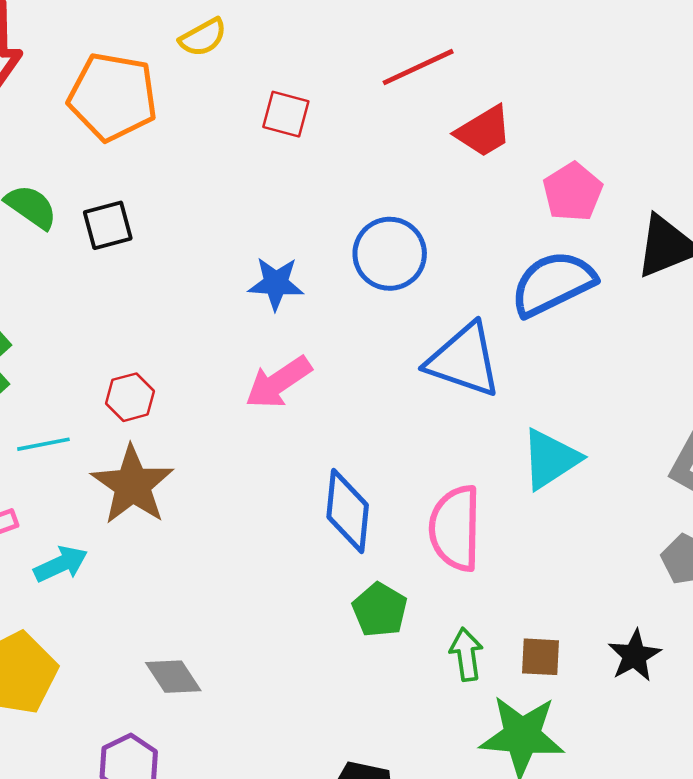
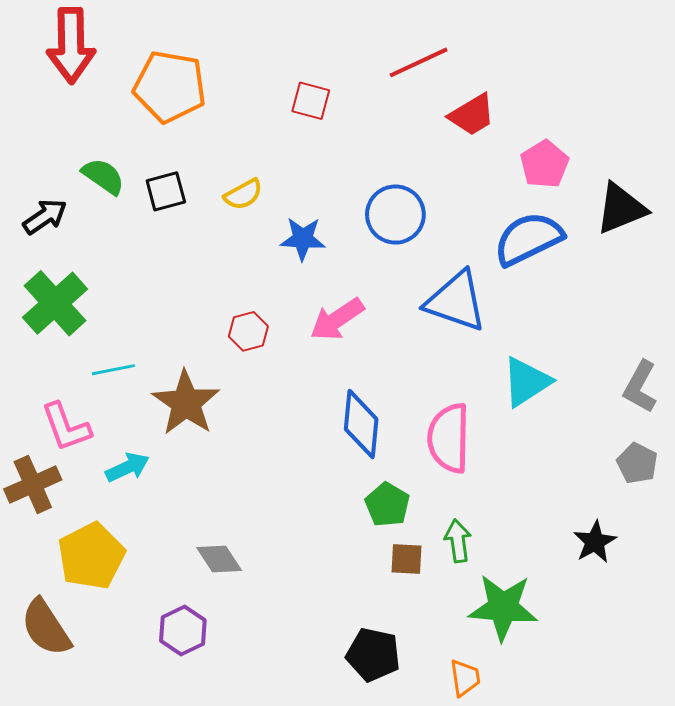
yellow semicircle: (203, 37) -> (243, 194), moved
pink arrow: (278, 382) -> (337, 319), moved
red hexagon: (130, 397) -> (248, 331), moved
brown square: (540, 657) -> (406, 559), moved

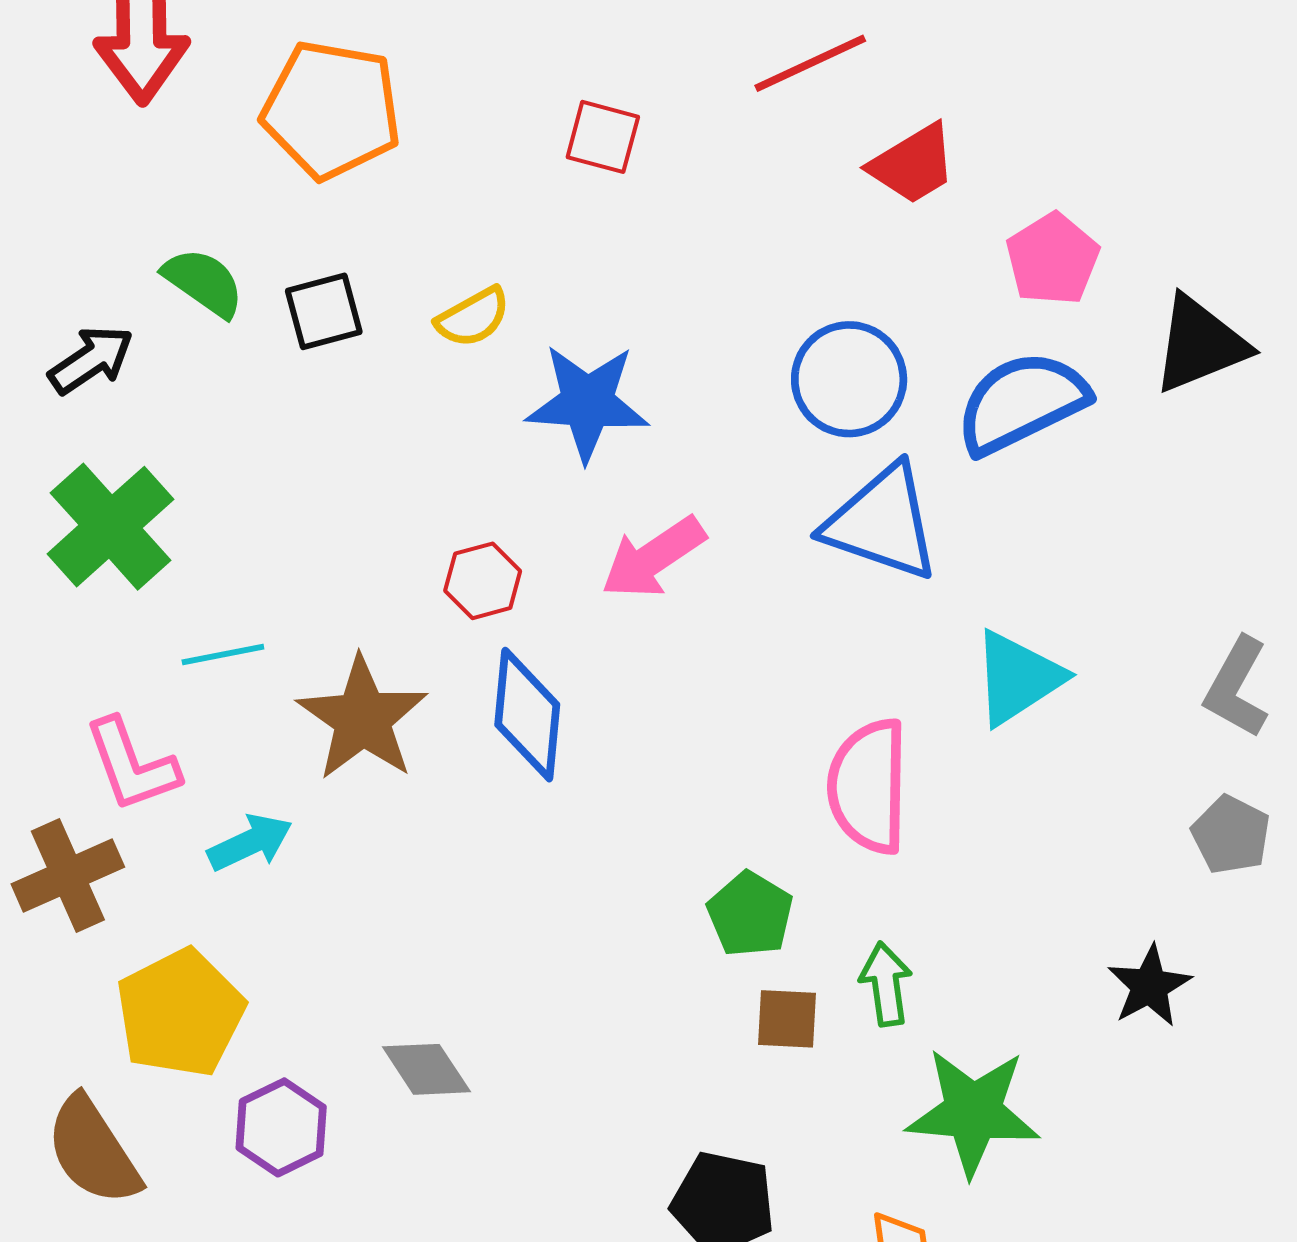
blue circle: (395, 215) -> (849, 379), moved
blue star: (303, 239) -> (587, 403), size x1.4
blue diamond: (361, 424) -> (527, 715), moved
gray diamond: (219, 559) -> (426, 1069), moved
purple hexagon: (183, 631) -> (281, 1127), moved

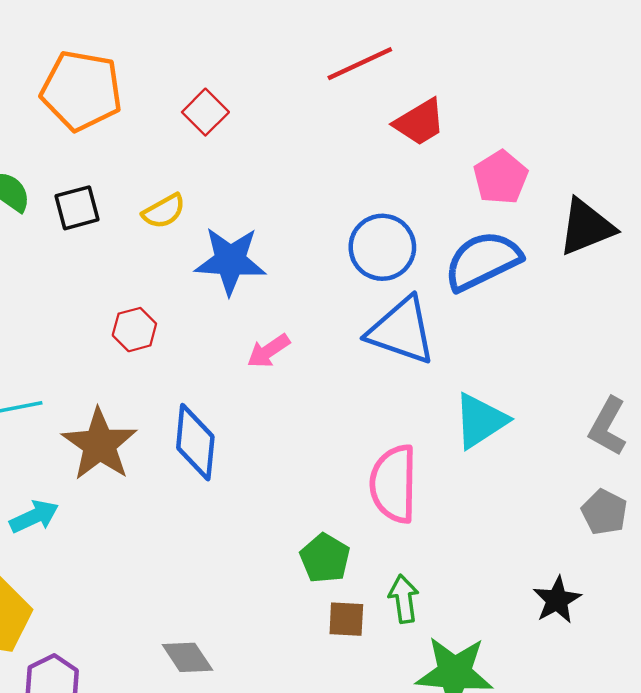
red square: (603, 137) -> (205, 112), moved, turned 30
pink arrow: (653, 558) -> (269, 351), size x0.7
red hexagon: (483, 581) -> (134, 330), moved
gray diamond: (426, 1069) -> (187, 657), moved

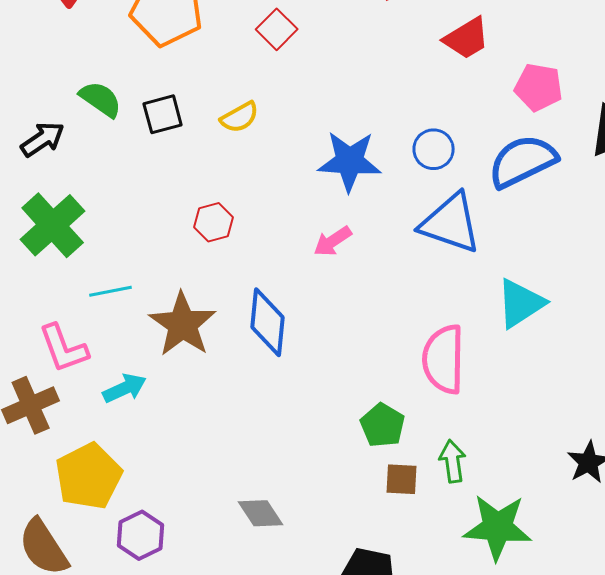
pink pentagon: (501, 177) -> (539, 87), turned -30
blue circle: (382, 247) -> (434, 149), size x0.7
blue star: (230, 261) -> (350, 161), moved

